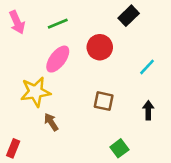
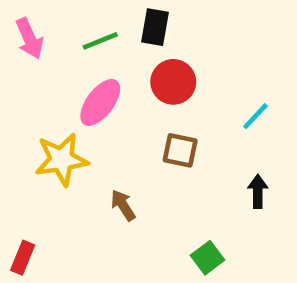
black rectangle: (129, 16) -> (155, 27), moved, turned -36
brown square: (104, 101) -> (180, 150), moved
brown arrow: (51, 122) -> (123, 205), moved

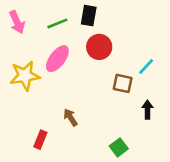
brown square: (180, 150) -> (123, 83), moved
yellow star: (61, 160) -> (25, 76), moved
red rectangle: (23, 258) -> (40, 140), moved

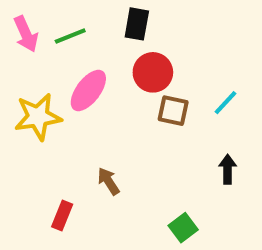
green line: (57, 23) -> (70, 36), moved
brown square: (123, 83) -> (173, 111), moved

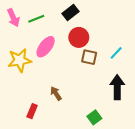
black rectangle: (137, 24) -> (70, 12), turned 42
black arrow: (228, 169) -> (117, 87), size x1.6

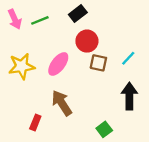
pink ellipse: (46, 47) -> (58, 64), moved
brown arrow: (56, 93) -> (62, 103), size x1.6

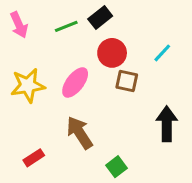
green line: (40, 20) -> (66, 26), moved
cyan line: (128, 58) -> (162, 53), moved
red rectangle: (35, 123) -> (34, 158), moved, turned 35
green square: (104, 129) -> (116, 167), moved

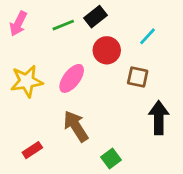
pink arrow: (19, 25) -> (18, 24), turned 50
cyan line: (162, 53) -> (147, 36), moved
brown square: (127, 81) -> (138, 77), moved

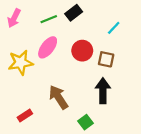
red circle: (107, 50) -> (82, 51), moved
pink ellipse: (72, 78) -> (48, 47), moved
black arrow: (159, 118) -> (103, 91), moved

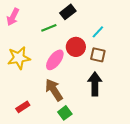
green line: (49, 19) -> (49, 28), moved
cyan line: (114, 28) -> (98, 32), moved
pink ellipse: (48, 47) -> (55, 60), moved
green square: (86, 122) -> (65, 113), moved

